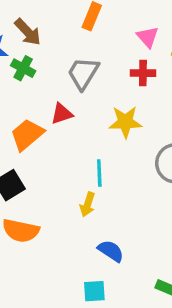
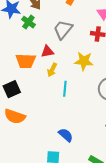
orange trapezoid: (27, 135) -> (26, 61), turned -145
yellow arrow: (88, 204) -> (52, 70), moved

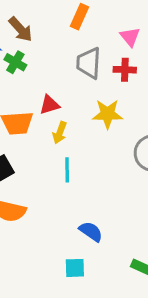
gray trapezoid: (63, 30) -> (89, 63), moved, turned -30
cyan line: (65, 89) -> (67, 170), moved

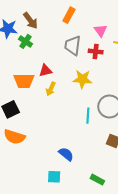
cyan line: (67, 170) -> (88, 116), moved

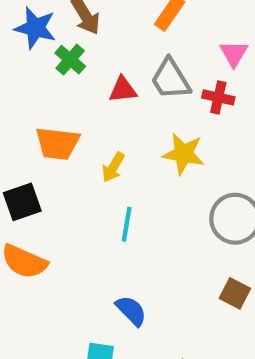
gray trapezoid: (73, 45) -> (171, 79), turned -45
red triangle: (45, 71) -> (123, 90), moved
cyan line: (88, 116) -> (127, 224), moved

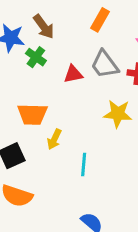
yellow arrow: (113, 167) -> (54, 139), moved

